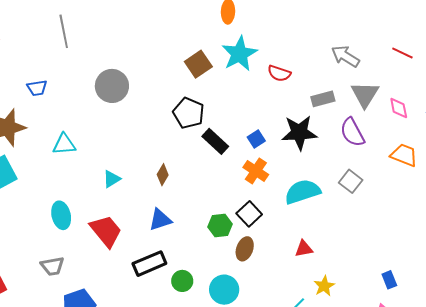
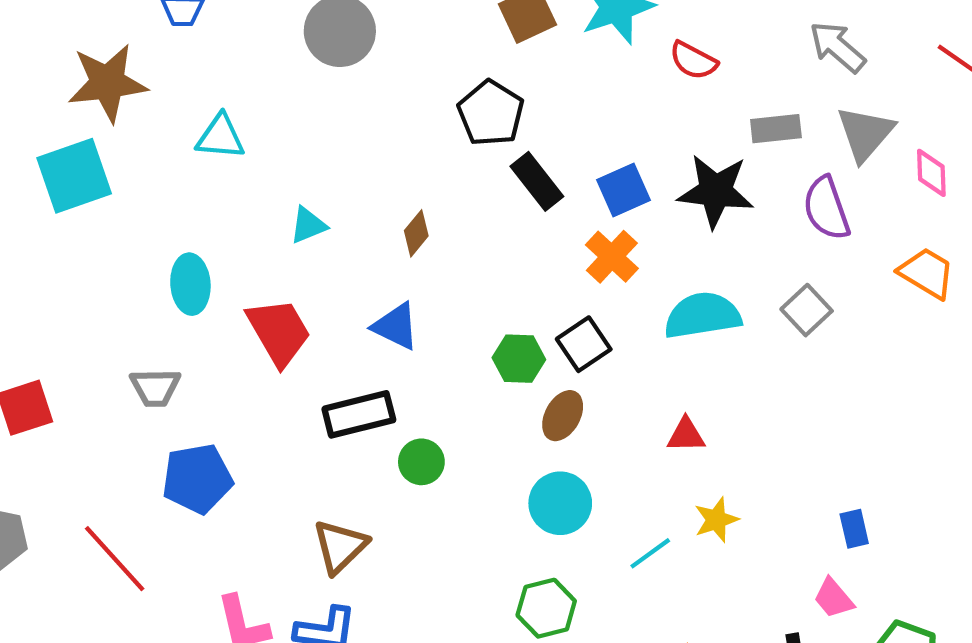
blue square: (256, 139) -> (623, 190), size x1.4
blue triangle: (160, 220) -> (396, 326), turned 35
cyan circle: (224, 290) -> (560, 503), moved

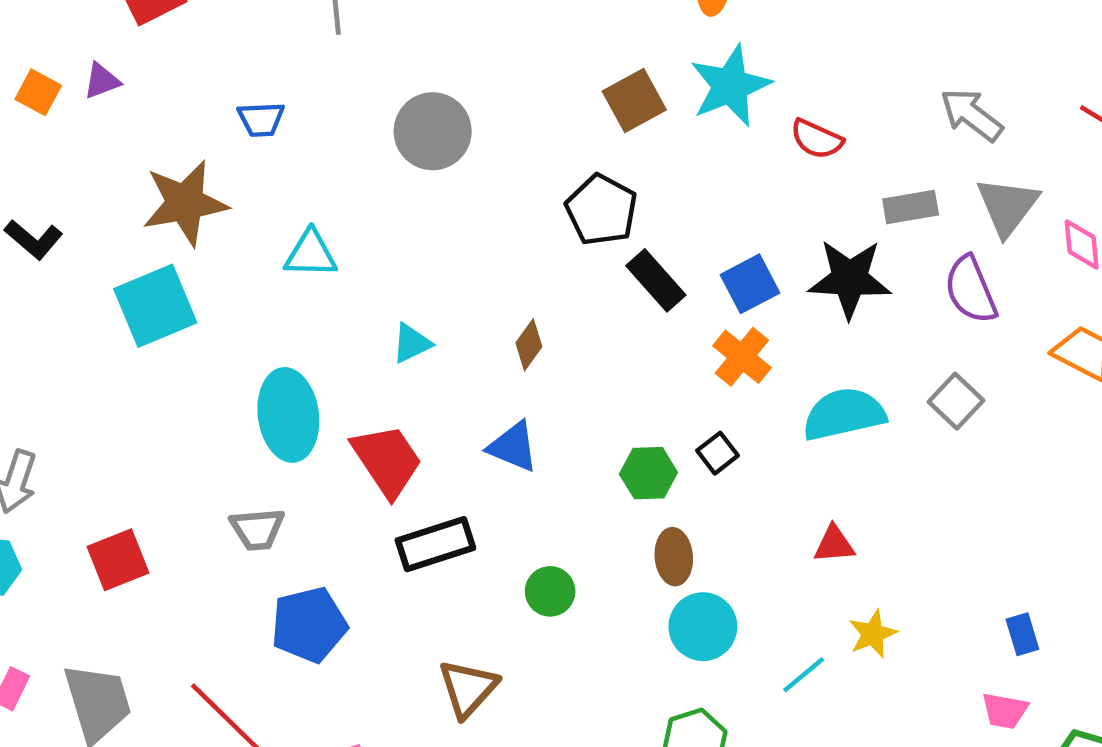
cyan ellipse: (190, 284) -> (288, 415), size x1.4
black square: (584, 344) -> (717, 453), size x0.7
black rectangle: (359, 414) -> (435, 544), moved
brown ellipse: (563, 416) -> (674, 557), moved, turned -30
pink trapezoid: (834, 598) -> (1005, 711), turned -36

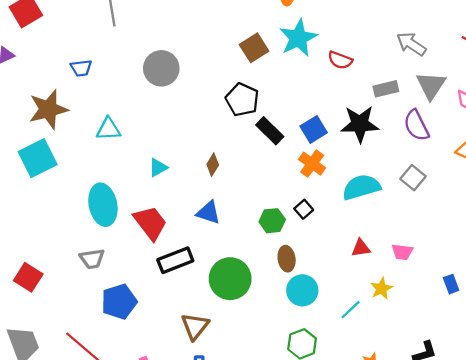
red square: (118, 560) -> (28, 277), turned -32
green circle: (550, 591) -> (230, 279), size x1.8
pink trapezoid: (1005, 711) -> (402, 252), moved

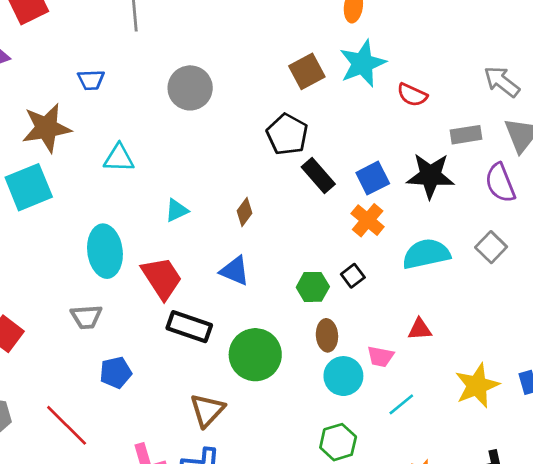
pink trapezoid: (402, 252) -> (380, 357), moved
black rectangle: (175, 260) -> (189, 327), turned 36
yellow star: (381, 288) -> (477, 386), moved, size x1.6
blue pentagon: (119, 302) -> (116, 372), size x0.7

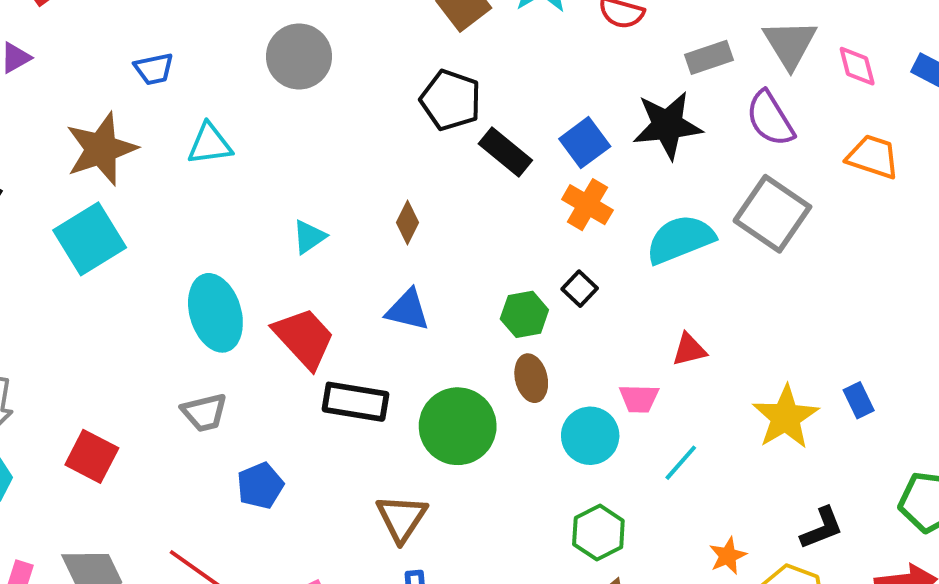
cyan triangle: (119, 158) -> (210, 144), moved
gray square: (491, 247) -> (772, 214), size x1.6
brown ellipse: (327, 335) -> (531, 378), moved

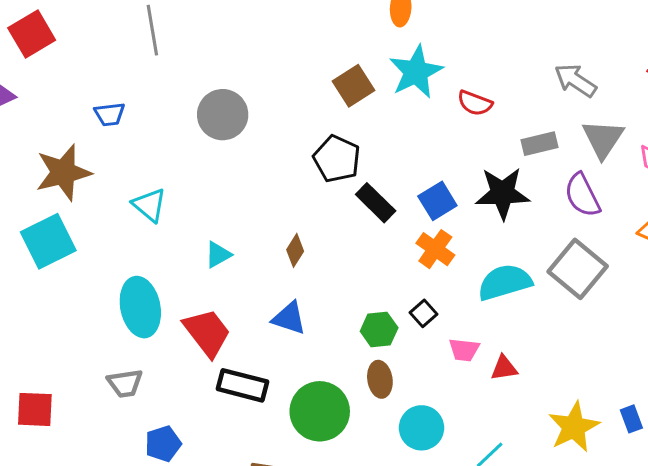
cyan triangle: (210, 144) -> (149, 205), moved, turned 42
pink trapezoid: (639, 399) -> (464, 350), moved
red square: (92, 456) -> (35, 409), turned -30

